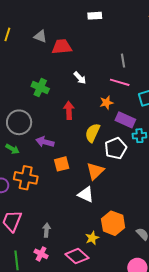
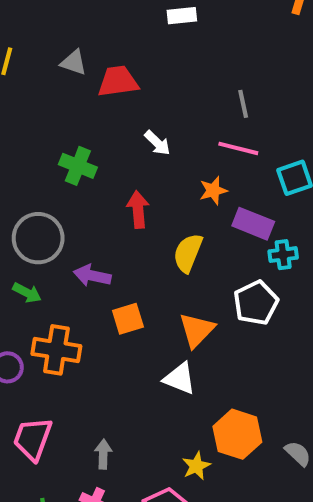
white pentagon: (116, 148) -> (256, 303), moved

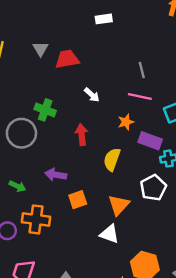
gray triangle: (74, 62) -> (41, 49), turned 42
gray circle: (38, 238) -> (21, 133), moved

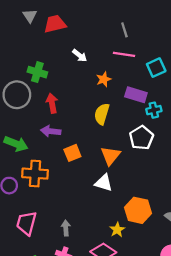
orange star: (126, 122) -> (104, 79), moved
red arrow: (82, 135) -> (52, 103), moved
green arrow: (17, 186) -> (16, 144), size x1.5

